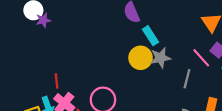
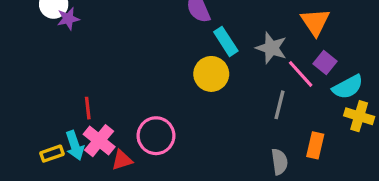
gray star: (160, 58) -> (271, 48), moved, turned 30

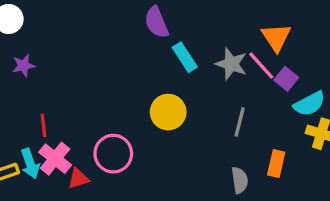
purple star: (68, 19) -> (24, 66), moved
yellow circle: (211, 74) -> (168, 112), moved
pink line: (301, 74) -> (261, 66), moved

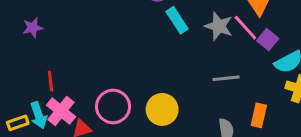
yellow circle: (168, 112) -> (162, 109), moved
gray line: (240, 122) -> (226, 78), turned 70

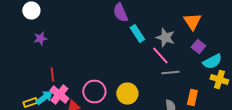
pink line: (245, 28) -> (160, 56), moved
cyan arrow: (39, 115) -> (44, 98), turned -108

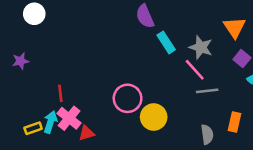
purple star: (40, 38) -> (21, 61), moved
pink circle: (94, 92) -> (128, 98), moved
cyan arrow: (44, 98) -> (50, 122), turned -36

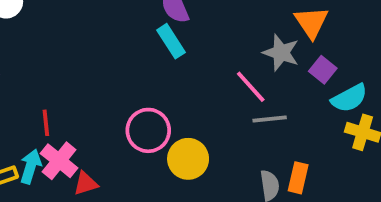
cyan rectangle: (166, 42) -> (171, 41), moved
gray star: (201, 47) -> (281, 53), moved
orange rectangle: (234, 122) -> (298, 178), moved

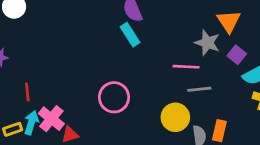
pink line: (251, 87) -> (186, 67), turned -45
red line: (46, 123) -> (27, 92), moved
yellow circle: (188, 159) -> (175, 117), moved

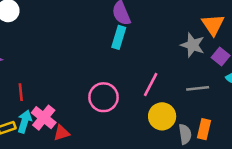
cyan rectangle: (130, 35) -> (119, 37), turned 50
pink line: (186, 67) -> (151, 85), moved, turned -65
gray line: (199, 89) -> (198, 88), moved

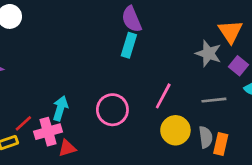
red line: (21, 92) -> (23, 123), moved, turned 54
pink cross: (44, 118) -> (48, 132), turned 35
cyan arrow: (25, 121) -> (60, 108), moved
gray semicircle: (185, 134) -> (206, 137), moved

